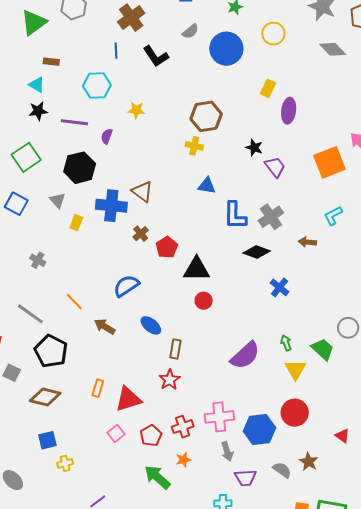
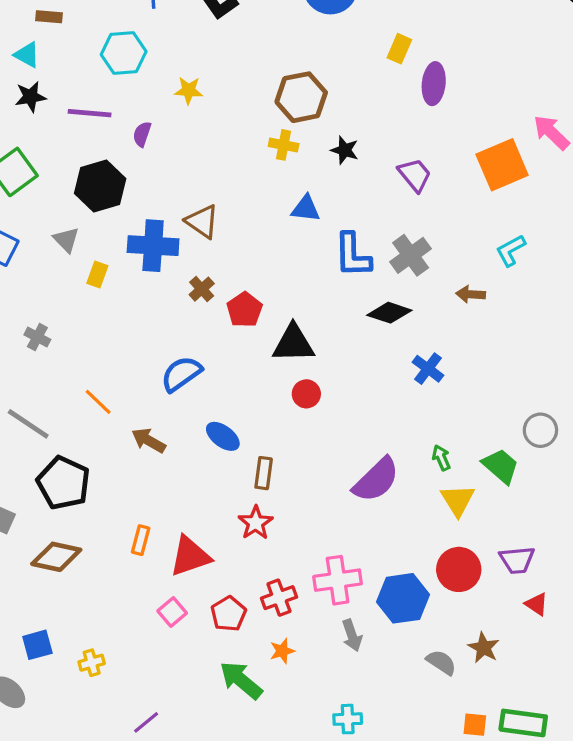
black star: (254, 148) -> (345, 150), moved
blue square: (47, 440) -> (37, 645), moved
purple trapezoid: (245, 478) -> (517, 560), moved

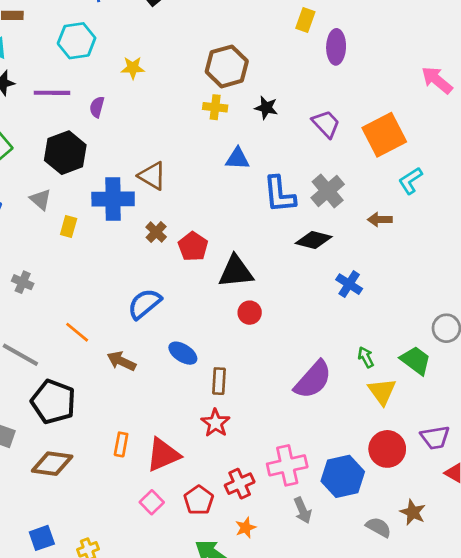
orange square: (502, 165) -> (384, 135), moved

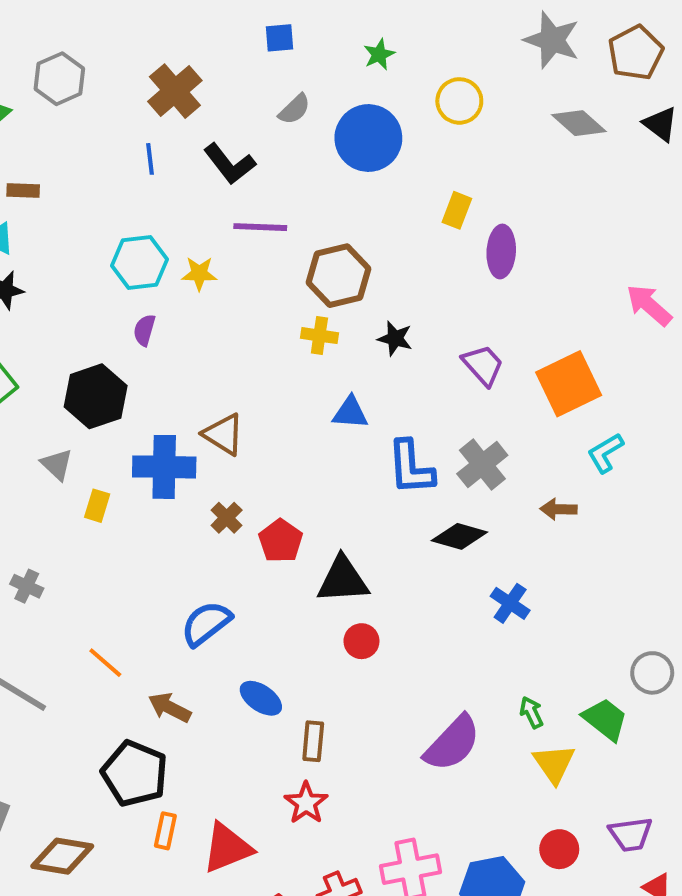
cyan hexagon: (77, 41) -> (139, 263), moved
purple line: (52, 93) -> (260, 227), moved
black pentagon: (53, 402) -> (135, 774), moved
red circle: (387, 449) -> (559, 849), size x0.7

